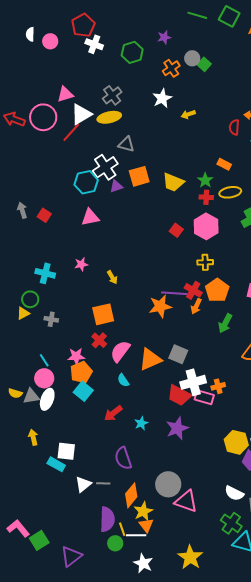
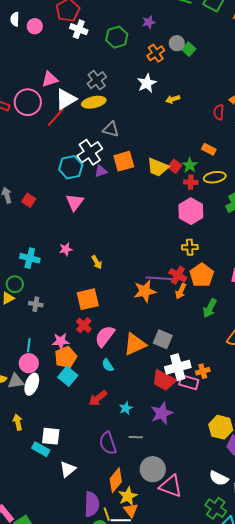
pink triangle: (90, 217) -> (75, 202), turned -42
red square: (176, 230) -> (175, 166), moved
cyan line: (44, 360) -> (29, 345), turned 40
gray line: (103, 483) -> (136, 437), moved

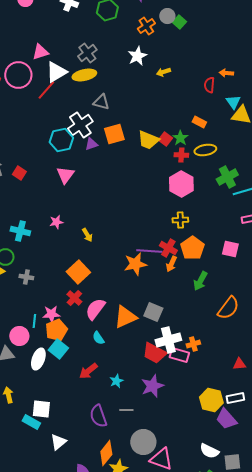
orange square: (88, 299) -> (78, 272), turned -30
cyan line: (29, 345) -> (34, 321), moved
white ellipse: (32, 384) -> (38, 359), moved

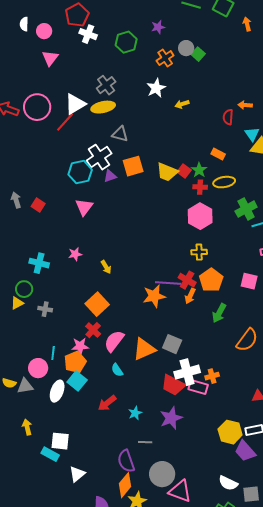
pink triangle: (40, 52) -> (50, 58), moved, turned -36
pink star: (51, 314) -> (80, 346), moved
purple semicircle: (98, 416) -> (126, 461), moved

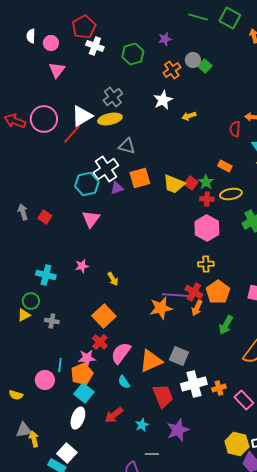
red trapezoid: (173, 385) -> (163, 396), moved, turned -140
gray triangle: (25, 386) -> (24, 430), moved
pink rectangle: (198, 387) -> (244, 400), moved, turned 30
white ellipse: (57, 391) -> (78, 418), moved
white square: (60, 441) -> (67, 453), turned 36

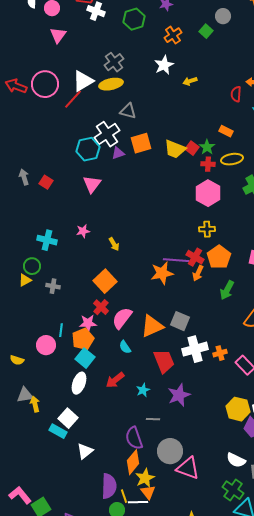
gray circle: (193, 60) -> (223, 16), moved

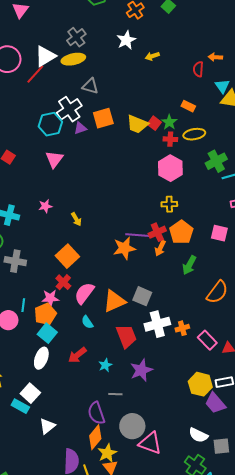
red cross: (195, 257) -> (157, 232), turned 36
gray cross: (53, 286) -> (15, 261), size x1.5

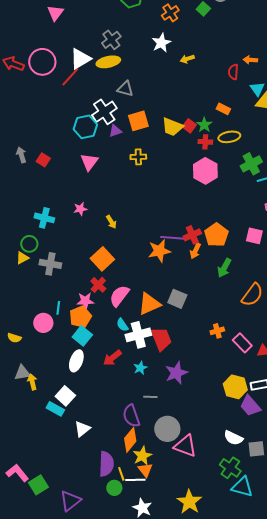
yellow cross: (169, 204) -> (138, 157), moved
white cross: (157, 324) -> (138, 335), moved

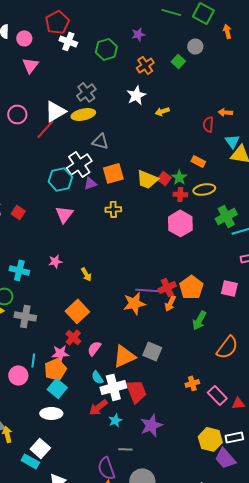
pink circle: (42, 62) -> (17, 114), size x0.7
pink semicircle: (119, 296) -> (94, 348), size x0.7
red arrow: (112, 358) -> (98, 407), moved
white ellipse: (76, 361) -> (51, 413), turned 70

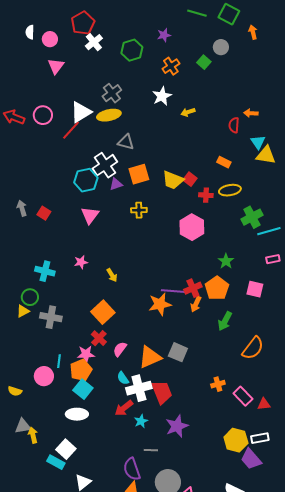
white cross: (68, 41) -> (94, 42), turned 30
green star: (179, 177) -> (226, 261), moved
pink hexagon: (180, 223) -> (192, 227), moved

